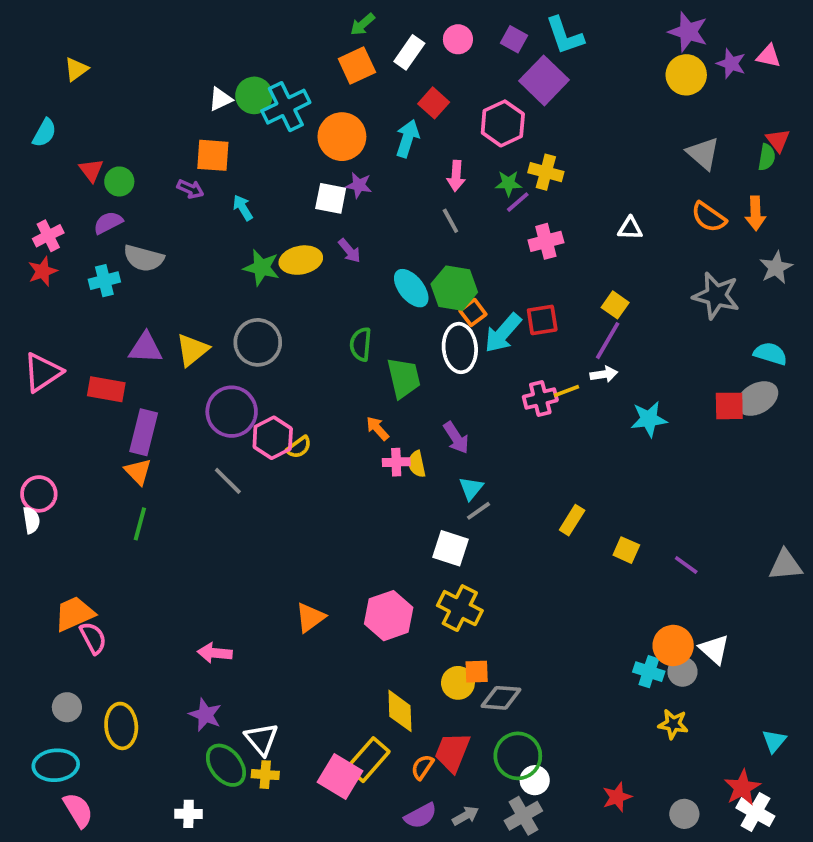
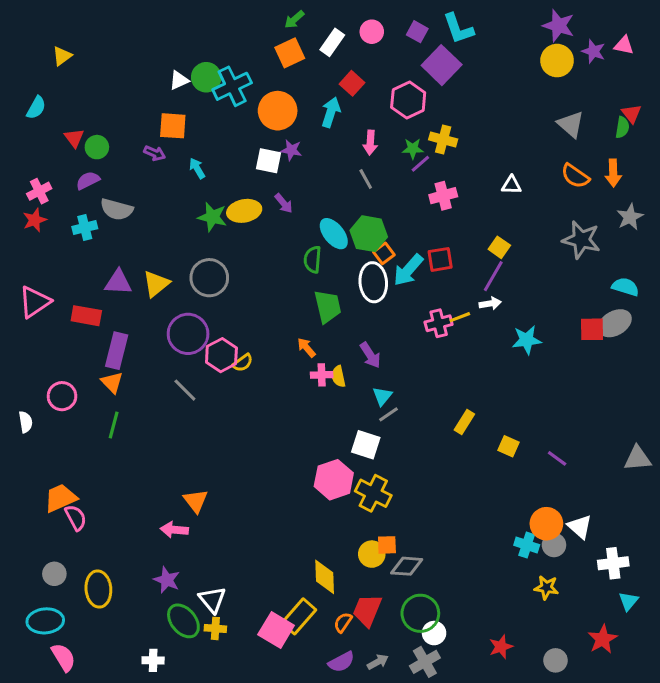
green semicircle: (361, 344) -> (313, 259), moved
pink circle: (39, 494) -> (62, 396), moved
pink hexagon: (389, 616) -> (334, 480), moved
orange triangle: (310, 617) -> (196, 501), moved, turned -32
white cross: (755, 812) -> (613, 563), moved, turned -36

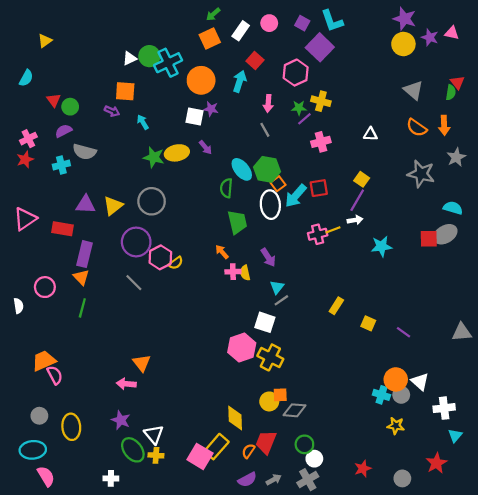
green circle: (420, 613) -> (304, 444), size x0.7

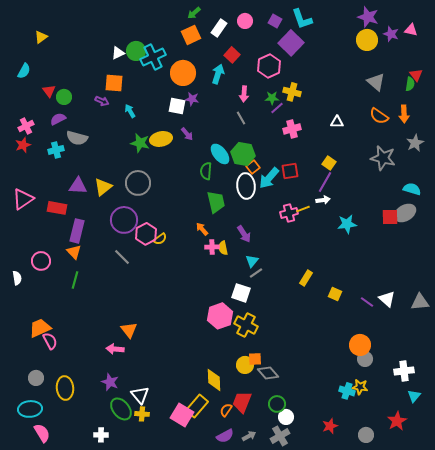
white triangle: (420, 382) -> (387, 299), moved
cyan cross: (381, 395) -> (347, 391), moved
gray diamond: (295, 410) -> (268, 373), turned 45

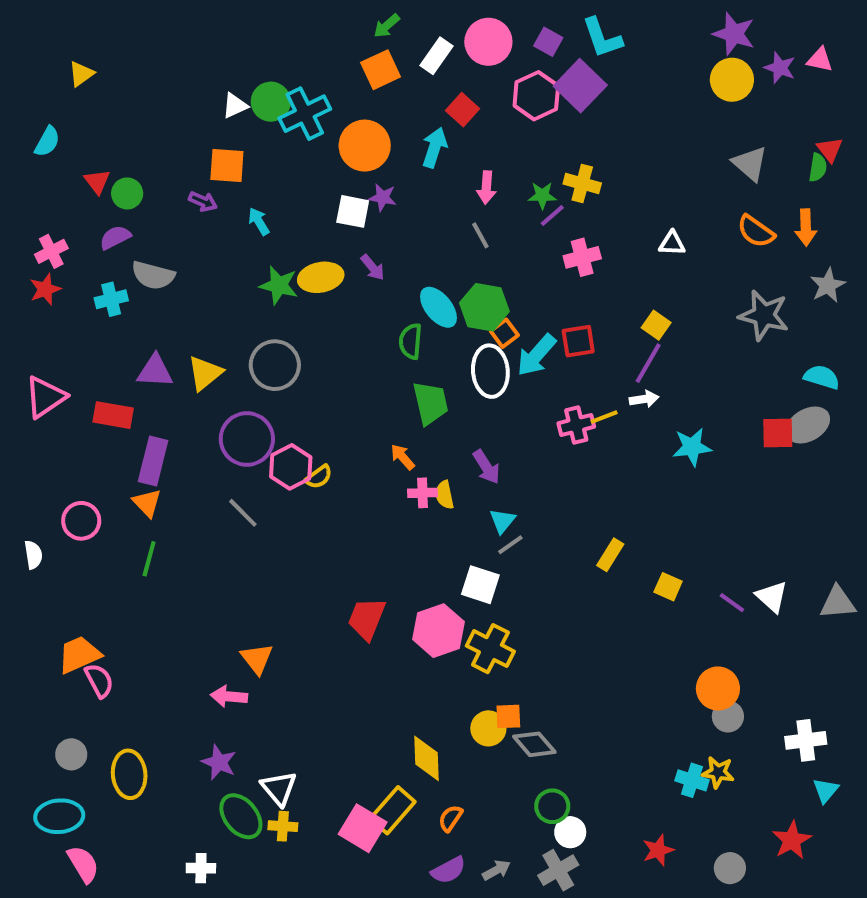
pink circle: (245, 21) -> (488, 42), size x1.5
pink hexagon: (269, 66) -> (536, 96), moved
red trapezoid: (242, 402) -> (367, 619), moved

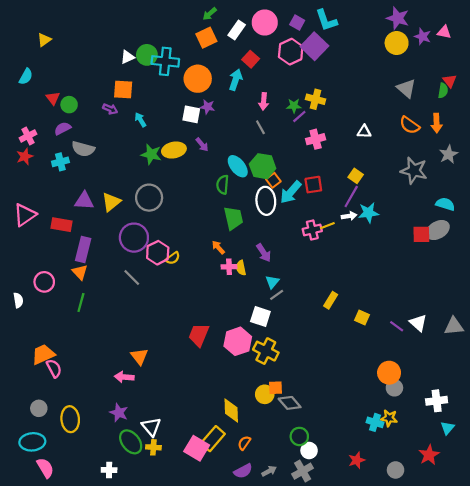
cyan cross: (305, 114) -> (165, 61), turned 32
cyan star: (692, 447) -> (368, 213), moved

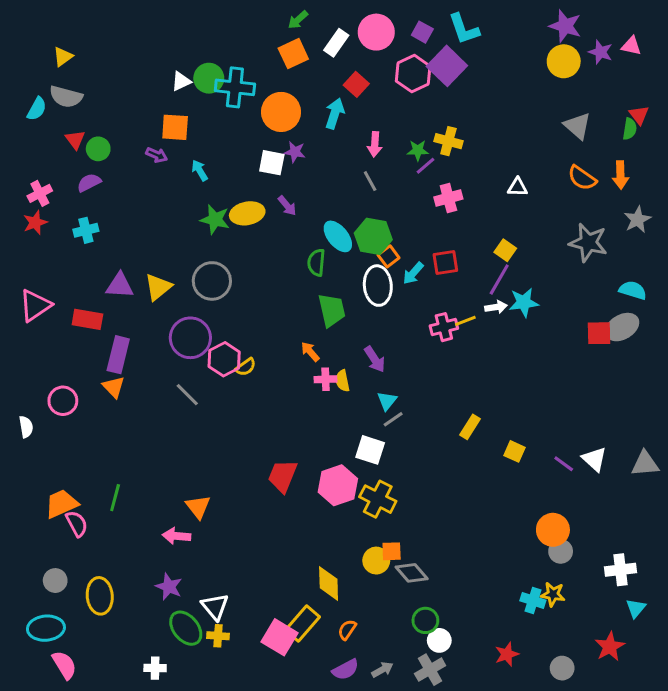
gray semicircle: (83, 149) -> (66, 97), moved
cyan arrow: (291, 192) -> (413, 273), size x0.7
green line: (81, 302) -> (115, 498), moved

